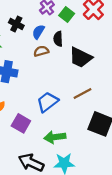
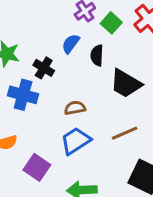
black cross: (16, 24) -> (44, 68), moved
brown semicircle: (41, 51) -> (75, 108), moved

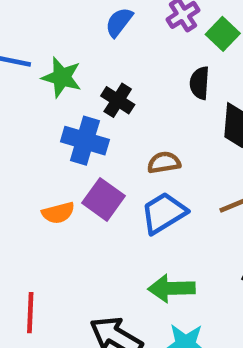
blue semicircle: (71, 44) -> (119, 22), moved
purple square: (37, 167) -> (103, 199), moved

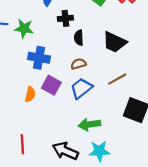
black semicircle: (200, 83) -> (79, 38), moved
black cross: (118, 100) -> (65, 18), moved, turned -32
orange semicircle: (58, 213) -> (30, 94), turned -56

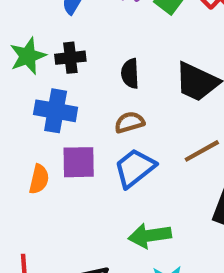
black cross: (65, 18) -> (70, 58), moved
green star: (24, 28) -> (28, 56), turned -30
purple square: (51, 85) -> (79, 162), turned -30

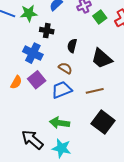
green star: (28, 56) -> (29, 13), moved
brown semicircle: (129, 122) -> (65, 68), turned 32
purple square: (79, 162) -> (37, 80), turned 36

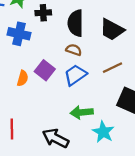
black semicircle: (72, 46) -> (75, 23), size x1.6
blue cross: (33, 53) -> (19, 34), moved
cyan star: (61, 148) -> (103, 132), moved, turned 30

